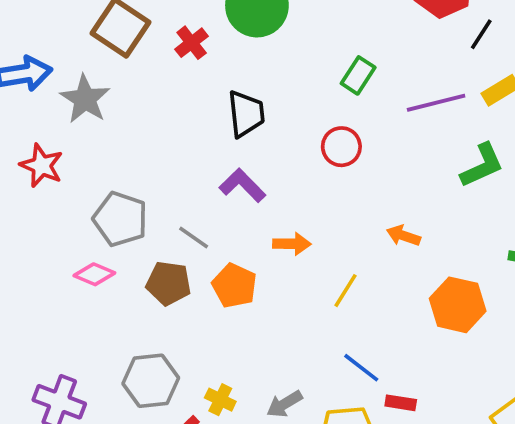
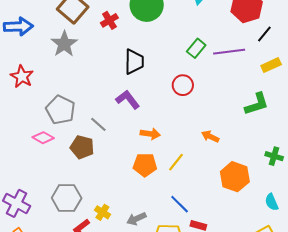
gray star: (85, 99) -> (64, 44), moved
purple line: (436, 103) -> (229, 52), moved
orange pentagon: (234, 286) -> (145, 165), moved, turned -30

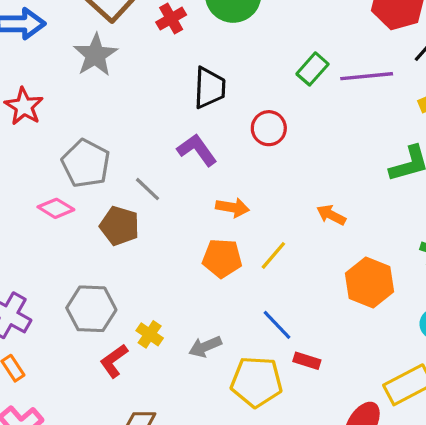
red circle: (183, 85) -> (269, 128), moved

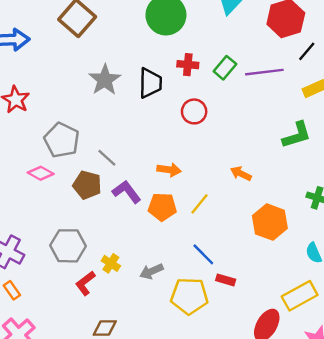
red cross: (171, 19) -> (188, 65), moved, turned 36
gray star: (95, 55) -> (105, 80), moved
purple L-shape: (197, 150) -> (127, 192), moved

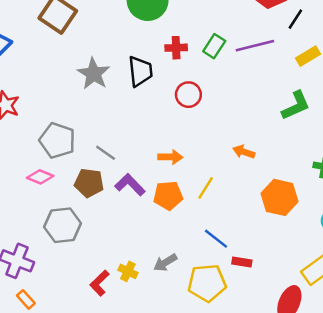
gray hexagon: (68, 246) -> (63, 225), moved
yellow cross: (111, 263) -> (128, 271), moved

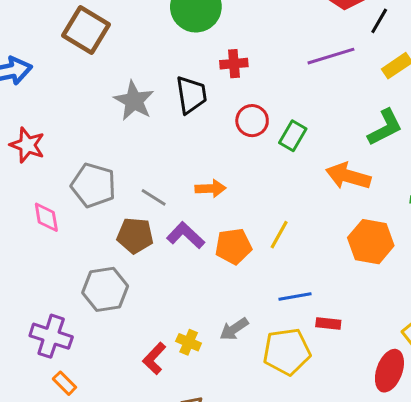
green rectangle: (214, 46) -> (293, 136), moved
orange arrow: (244, 152) -> (348, 176), moved, size x1.6
orange arrow: (170, 157) -> (211, 188), moved
pink diamond: (40, 177) -> (46, 217), moved, turned 60
blue line: (216, 239) -> (295, 296), turned -45

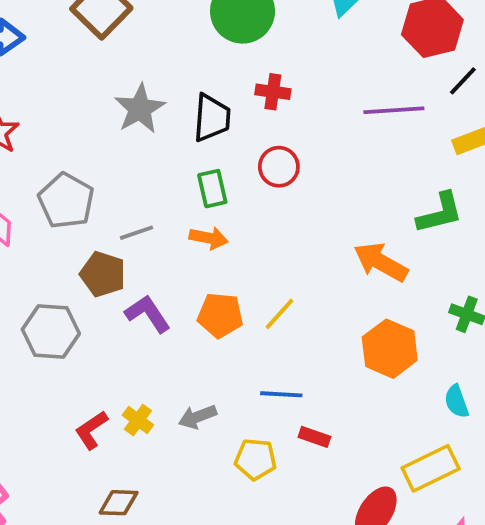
green rectangle: (293, 136) -> (212, 189), moved, turned -56
gray line: (154, 197) -> (136, 233), turned -64
purple L-shape: (186, 235) -> (148, 314), moved
yellow pentagon: (287, 351) -> (255, 459), size x0.7

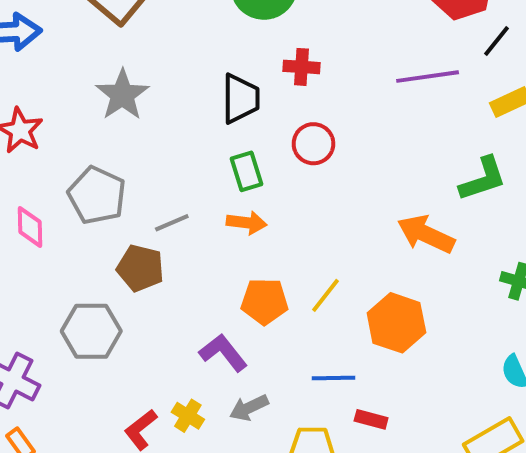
gray star: (140, 109) -> (122, 95), moved
purple L-shape: (148, 314) -> (223, 353), moved
orange hexagon: (390, 349) -> (396, 323), moved

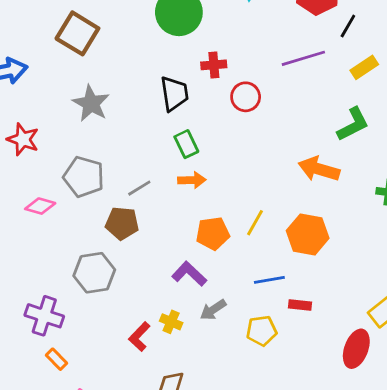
red circle: (313, 144) -> (246, 97), moved
pink diamond: (30, 227) -> (40, 206), turned -64

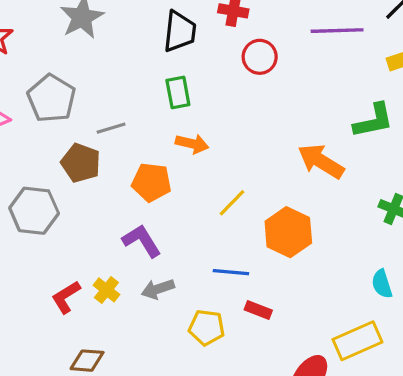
orange arrow: (192, 180) -> (192, 144), moved
orange pentagon: (213, 233) -> (151, 182), moved

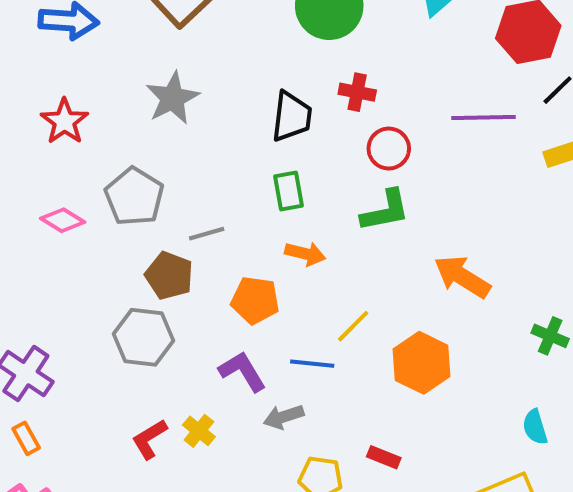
green L-shape: (373, 121) -> (385, 211), moved
gray hexagon: (34, 211) -> (144, 337), moved
blue line: (231, 272) -> (312, 364), moved
gray arrow: (158, 289) -> (284, 417), moved

